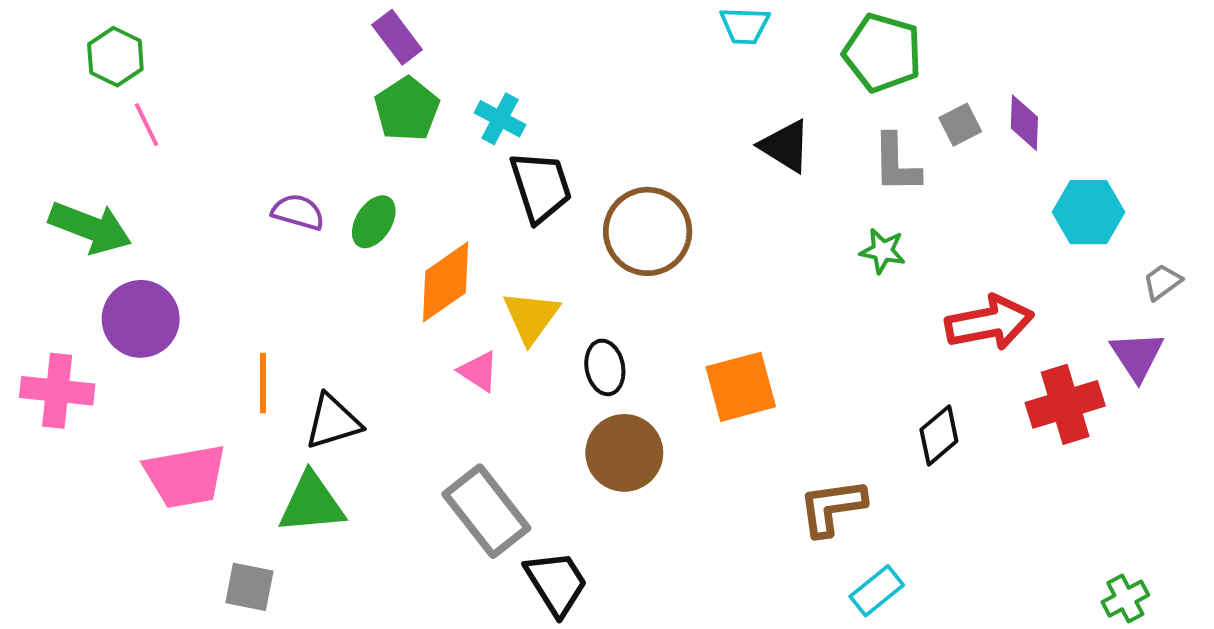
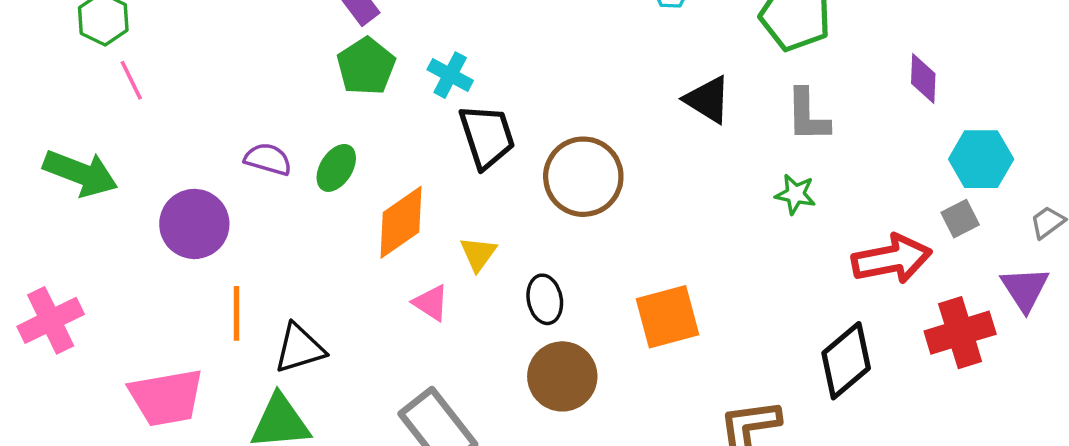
gray square: (960, 125) -> (960, 219), moved
yellow triangle: (531, 317) -> (478, 254), size x0.7
purple circle: (141, 319) -> (194, 224), moved
pink cross: (57, 391) -> (51, 320), turned -32
black diamond: (939, 435) -> (846, 361), size x1.4

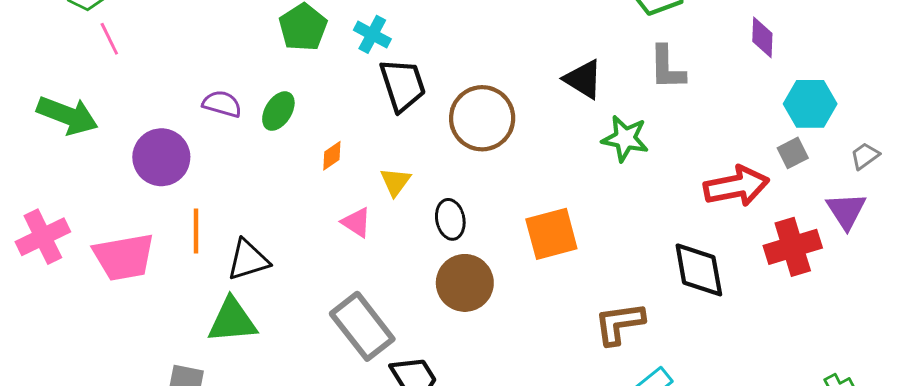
black triangle: (708, 100) -> (583, 79), moved
green star: (795, 194) -> (625, 138), moved, size x1.4
orange diamond: (401, 222) -> (332, 156), size x0.5
black diamond: (846, 361) -> (699, 270), turned -60
pink trapezoid: (166, 397) -> (124, 257), moved

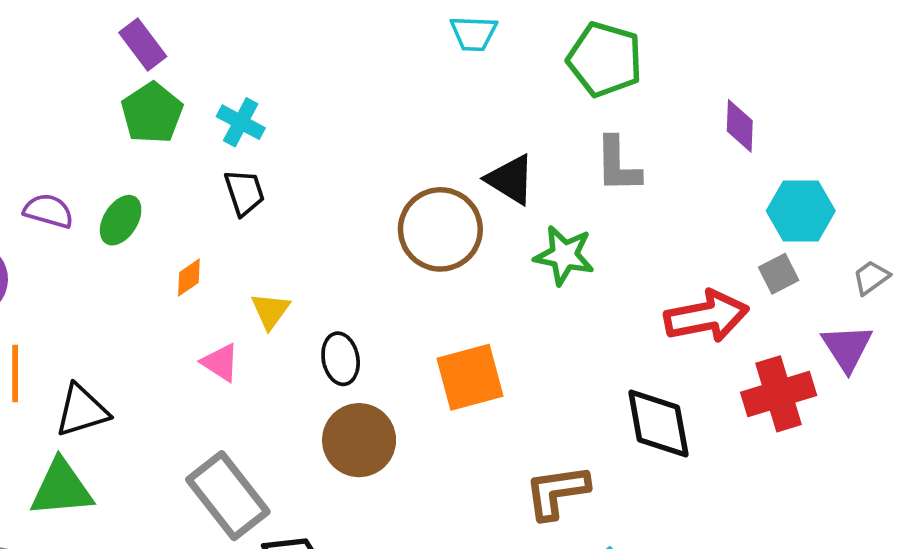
black trapezoid: (403, 85) -> (244, 192), moved, size x0.7
brown circle: (482, 118) -> (440, 229), moved

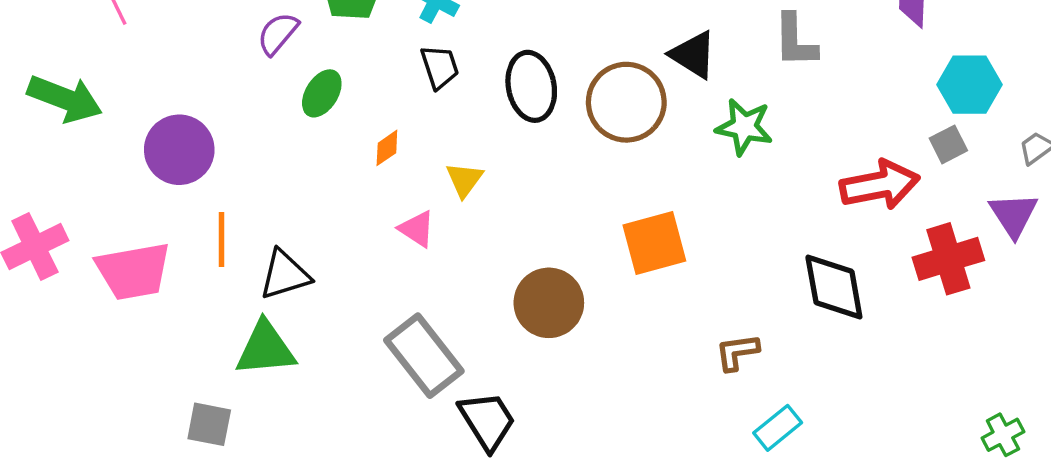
purple semicircle: (48, 211) -> (278, 34), moved, turned -66
black ellipse: (341, 359) -> (531, 86), moved, size x1.4
brown L-shape: (557, 492) -> (737, 352), size x0.7

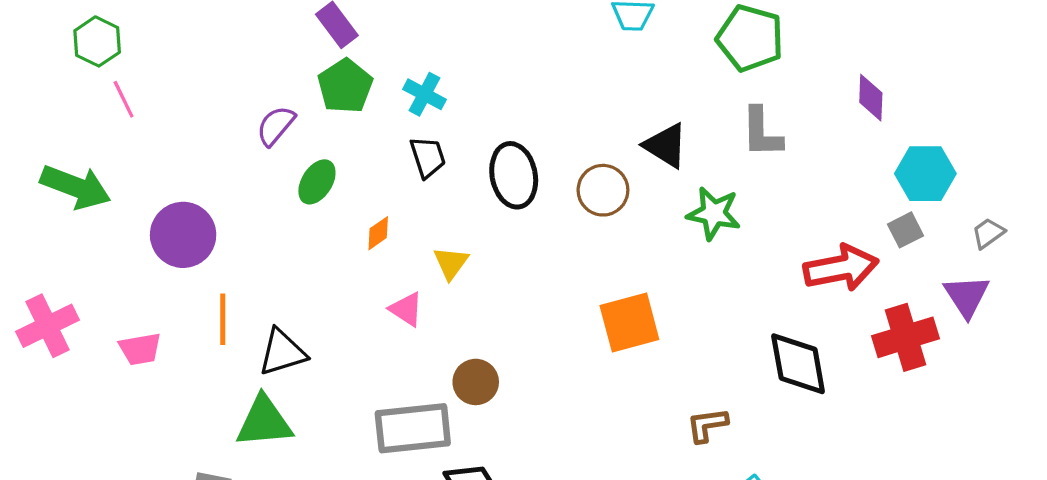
brown circle: (626, 102) -> (603, 190), size x0.7
pink trapezoid: (133, 271) -> (140, 349), size x0.6
brown circle: (549, 303) -> (476, 382), moved, size x0.7
gray rectangle: (424, 356) -> (413, 428), turned -58

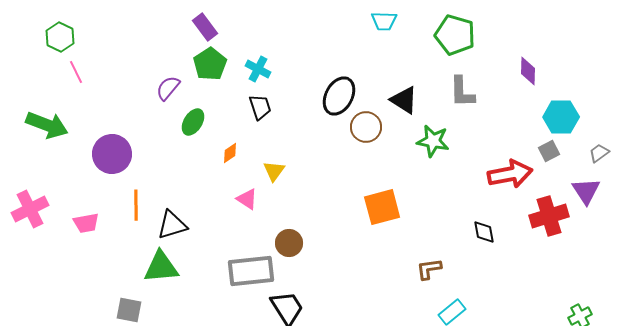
black ellipse: (514, 175) -> (339, 96), moved, turned 39
black diamond: (798, 364) -> (484, 232), size x0.6

